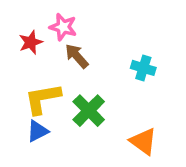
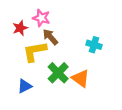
yellow L-shape: (43, 99) -> (35, 52), moved
orange triangle: (143, 141) -> (81, 78), moved

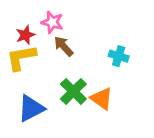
yellow L-shape: (35, 52) -> (21, 58), moved
blue triangle: (25, 86) -> (31, 108), size x1.5

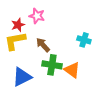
brown arrow: (64, 46) -> (43, 45), moved
green cross: (73, 91) -> (52, 65), turned -36

